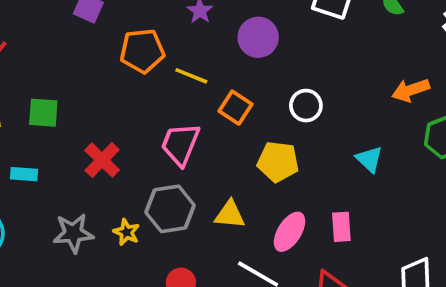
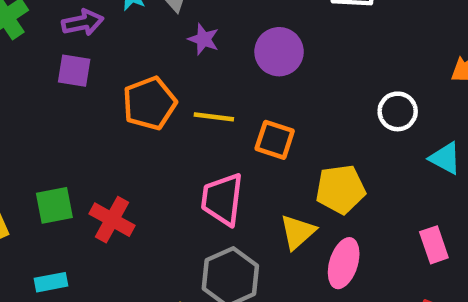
white circle: (306, 106) -> (398, 111), moved
red cross: (102, 160) -> (112, 220), moved
yellow triangle: (230, 215) -> (298, 232), moved, turned -32
pink ellipse: (289, 232) -> (344, 263), moved

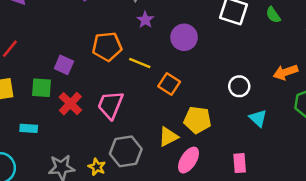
purple square: (74, 71) -> (64, 65), moved
pink trapezoid: (222, 199) -> (110, 105), moved

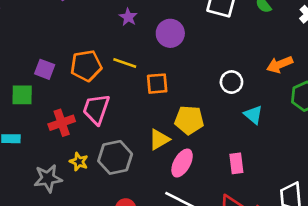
orange pentagon: (107, 46) -> (86, 66), moved
orange square: (169, 84) -> (157, 84), turned -35
red cross: (70, 104) -> (62, 123), moved, turned 30
yellow star: (97, 167) -> (79, 162), moved

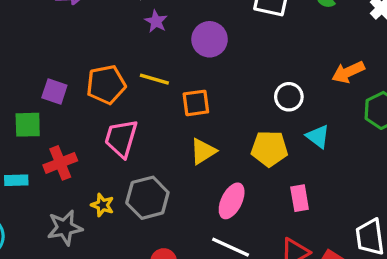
yellow pentagon: (189, 120) -> (269, 149), moved
red cross: (62, 123) -> (60, 163), moved
yellow triangle: (159, 139) -> (203, 151), moved

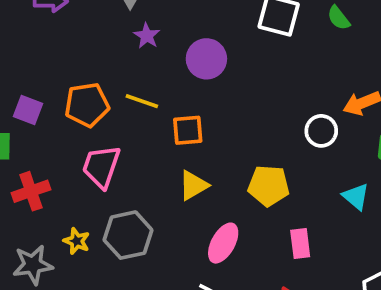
white circle: (289, 97) -> (321, 131), moved
cyan triangle: (318, 136) -> (356, 197), moved

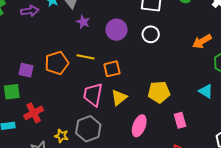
white circle: (321, 131) -> (151, 34), moved
pink trapezoid: (101, 166) -> (93, 95), moved

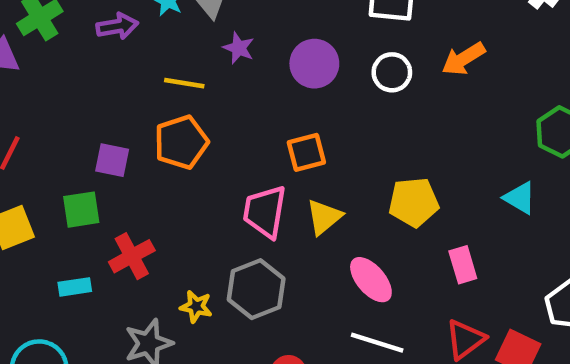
orange arrow: (202, 41) -> (463, 59), moved
yellow line: (86, 57) -> (184, 83), moved
pink ellipse: (139, 126) -> (371, 280), turned -60

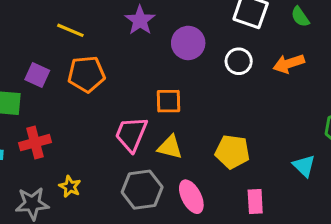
purple star: (239, 48) -> (140, 20), size x1.4
yellow line: (184, 83) -> (70, 30), moved
yellow triangle: (324, 217) -> (170, 147), turned 40
gray hexagon: (256, 289) -> (142, 190), moved

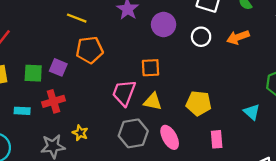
purple square: (37, 75) -> (58, 67), moved

